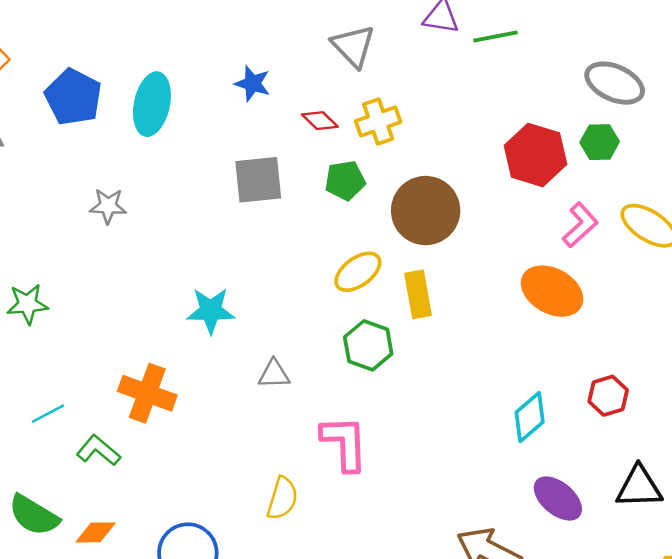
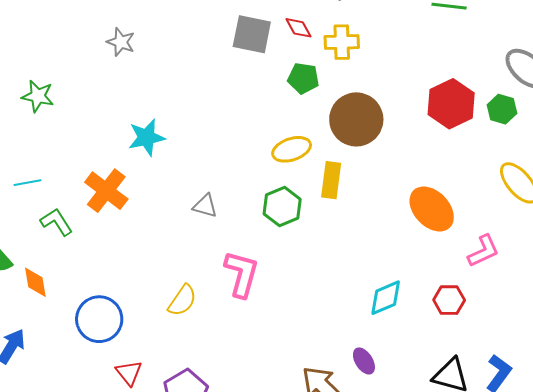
gray square: (258, 180) -> (252, 34), moved
pink L-shape: (580, 225) -> (483, 251), moved
cyan star: (211, 311) -> (147, 137), moved, turned -30
purple ellipse: (558, 498) -> (364, 361), moved, size x0.7
orange diamond: (96, 532) -> (35, 282), turned 64

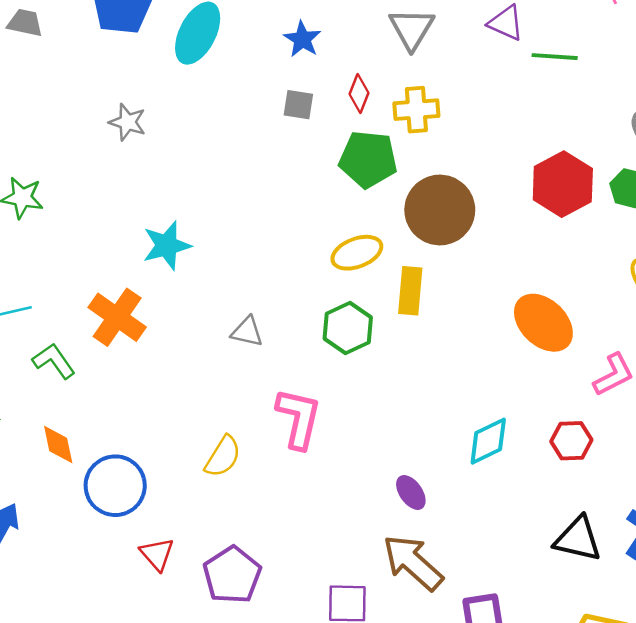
red diamond: (298, 28) -> (359, 93), turned 52
gray square: (252, 34) -> (298, 105), size x0.6
green pentagon: (303, 78) -> (368, 159), size x1.4
orange diamond: (35, 282) -> (58, 445), moved
purple ellipse: (364, 361) -> (411, 492), moved

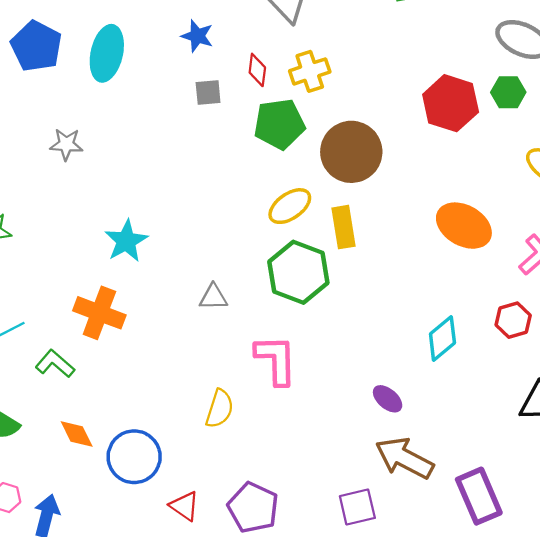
green hexagon: (348, 328) -> (298, 272), size x1.4

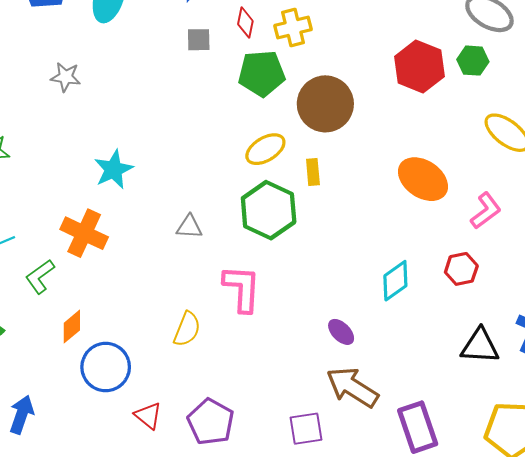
yellow rectangle: (344, 227) -> (313, 172), size x0.7
green L-shape: (55, 364) -> (40, 277), turned -81
orange diamond: (77, 434) -> (72, 327), moved, turned 72

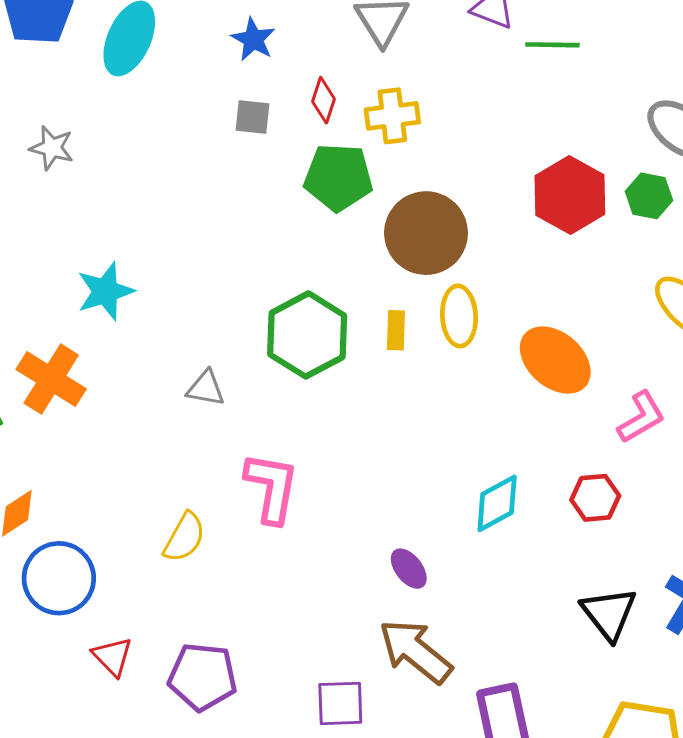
yellow ellipse: (265, 149) -> (459, 316), moved, turned -69
green hexagon: (269, 210) -> (307, 335), moved
black triangle: (480, 346) -> (609, 614), turned 42
purple pentagon: (211, 422) -> (203, 677), turned -30

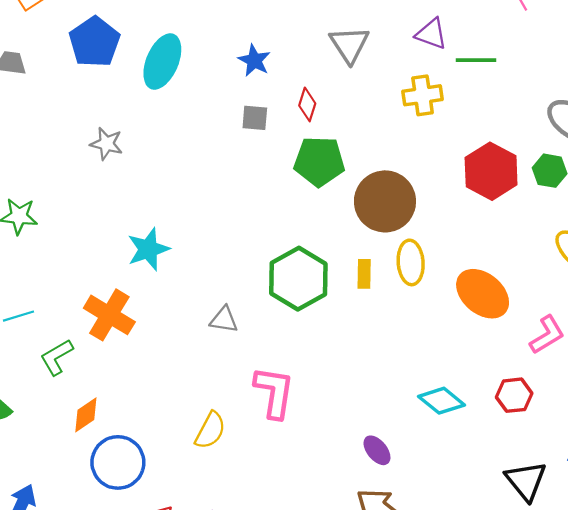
yellow cross: (392, 116) -> (423, 95), moved
cyan diamond: (497, 503) -> (442, 401), turned 69

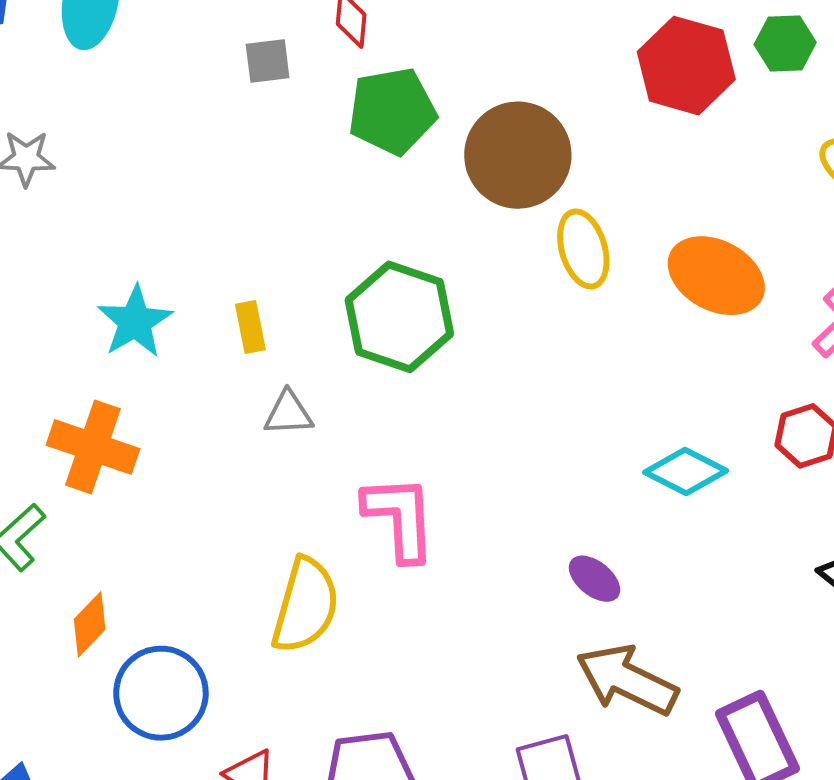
yellow rectangle: (364, 274) -> (250, 327), moved
yellow semicircle: (210, 430) -> (305, 605), size x1.4

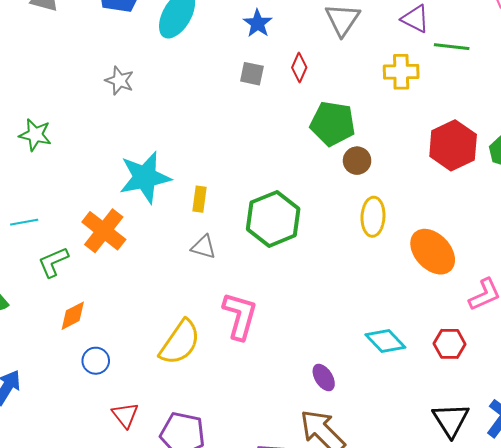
green pentagon: (392, 111) -> (333, 124), moved
brown circle: (518, 155) -> (357, 161), size x0.5
cyan star: (135, 322) -> (145, 177), size x1.4
blue circle: (161, 693) -> (96, 361), size x0.6

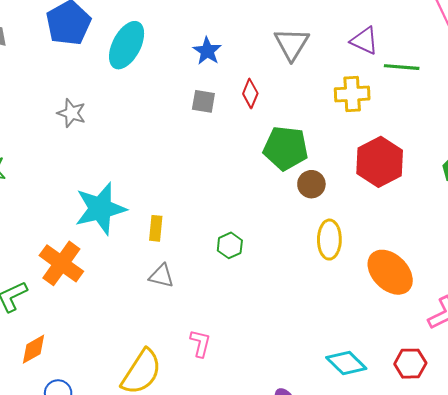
red hexagon: (453, 145) -> (380, 162), moved
green hexagon: (273, 219) -> (230, 245), size x0.5
pink L-shape: (240, 316) -> (200, 343), size x0.6

